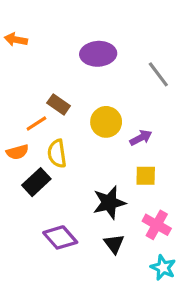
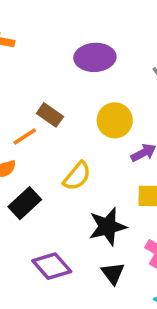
yellow circle: (106, 122) -> (115, 120), moved
yellow semicircle: (57, 154) -> (77, 176), moved, turned -132

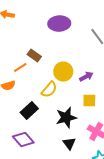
yellow circle: (115, 120) -> (63, 72), moved
black rectangle: (25, 203) -> (29, 111), moved
purple diamond: (52, 266) -> (23, 140), moved

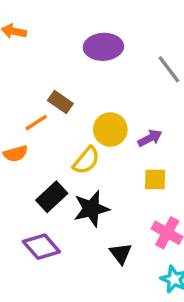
black star: (66, 118) -> (91, 209), moved

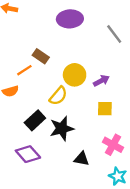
black triangle: (121, 253) -> (82, 159), turned -42

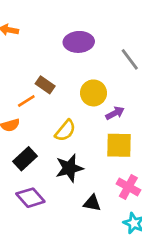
yellow circle: (75, 75) -> (93, 93), moved
yellow square: (105, 109) -> (119, 145), size x1.5
black rectangle: (35, 120) -> (25, 159), moved

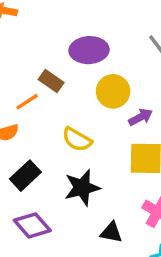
purple ellipse: (79, 42) -> (89, 50), moved
yellow semicircle: (65, 131) -> (77, 139), turned 80

